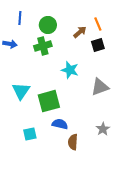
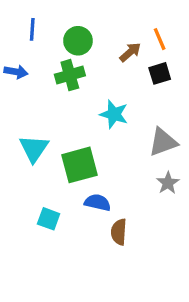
gray star: (103, 129) -> (168, 183), moved
cyan square: (30, 134) -> (49, 219), turned 32

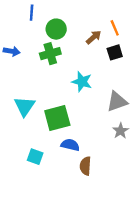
blue line: (32, 29) -> (32, 13), moved

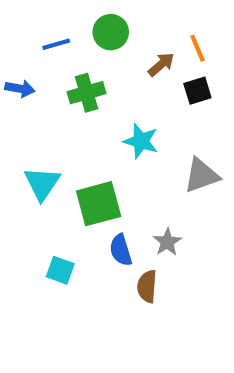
blue line: (32, 13) -> (56, 44), moved, turned 70
green circle: (56, 29) -> (111, 32), moved
gray star: (121, 131) -> (167, 242), moved
blue semicircle: (70, 145) -> (121, 250), turned -120

